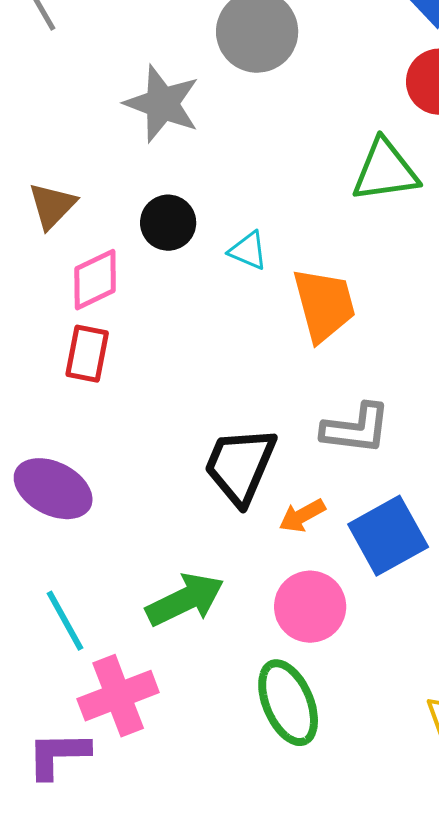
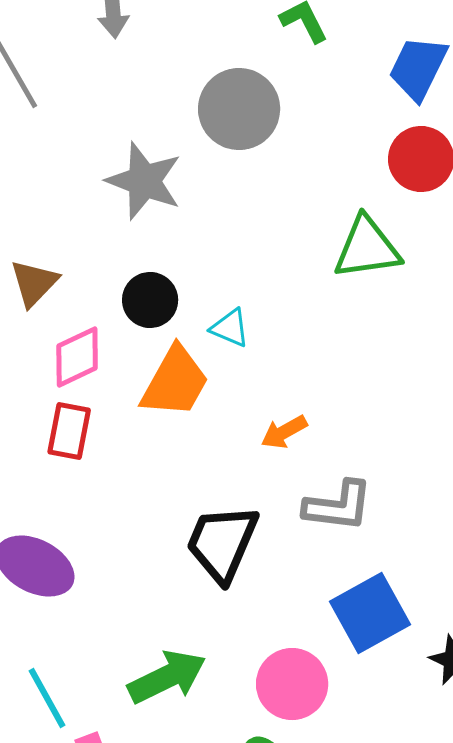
orange trapezoid: (324, 305) -> (175, 382), moved, turned 44
orange arrow: (302, 516) -> (284, 432), moved

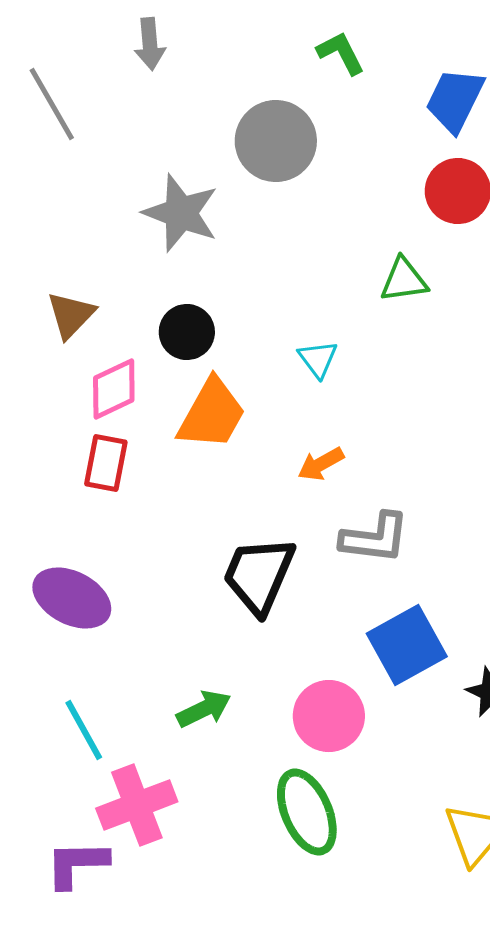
green triangle: (367, 248) -> (404, 280), size x0.7
cyan triangle: (230, 328) -> (318, 359), moved, turned 30
green arrow: (167, 677) -> (204, 709), size x0.7

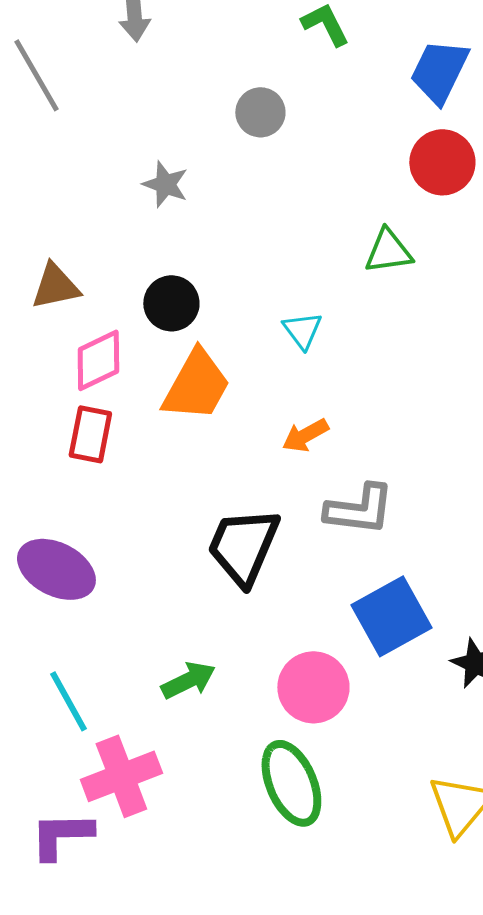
gray circle: (276, 141) -> (260, 112), size x0.6
gray star: (181, 213) -> (165, 184), size x0.6
brown triangle: (71, 315) -> (55, 286), turned 34

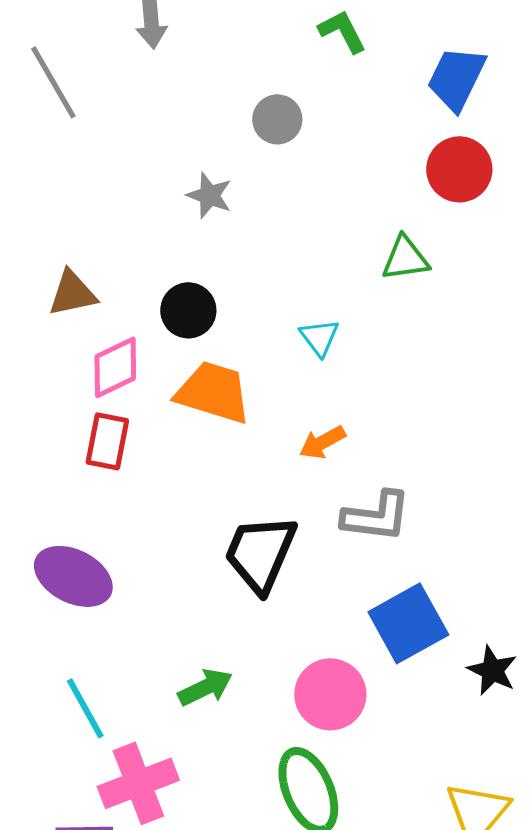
gray star: (165, 184) -> (209, 195), moved
orange trapezoid: (196, 385) -> (213, 392), turned -102

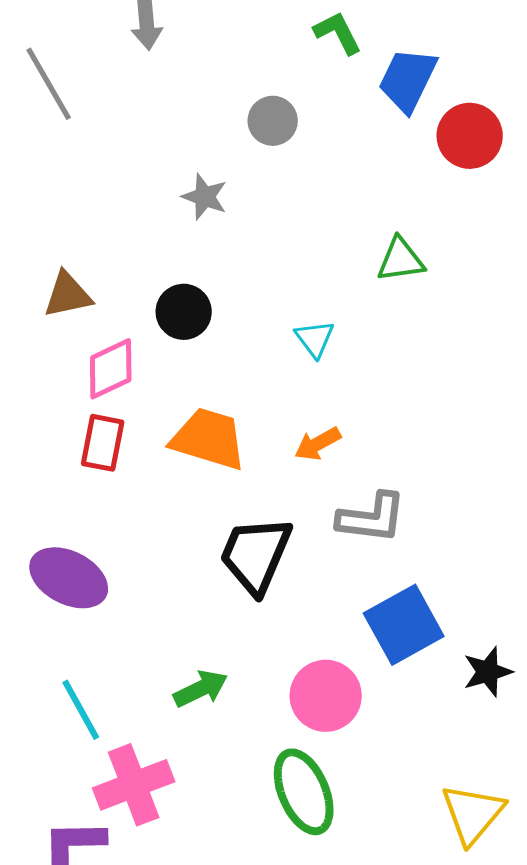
blue trapezoid: (456, 78) -> (408, 80), moved
red circle: (459, 169) -> (470, 136), moved
orange trapezoid: (213, 392) -> (209, 439), moved
black star: (492, 670) -> (488, 672), turned 30

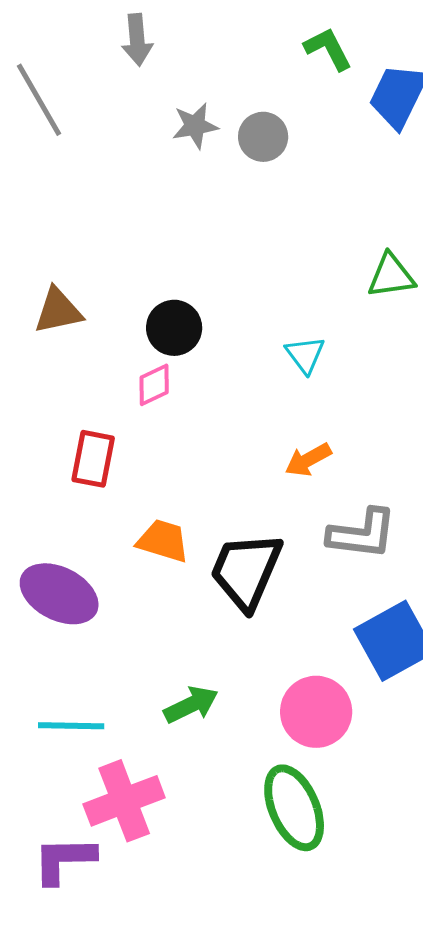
gray star: (205, 197) -> (195, 126), moved, turned -30
pink diamond: (111, 369) -> (154, 385), moved, size x0.7
orange trapezoid: (209, 439) -> (163, 541), moved, size x0.7
cyan line: (81, 710) -> (71, 726), turned -60

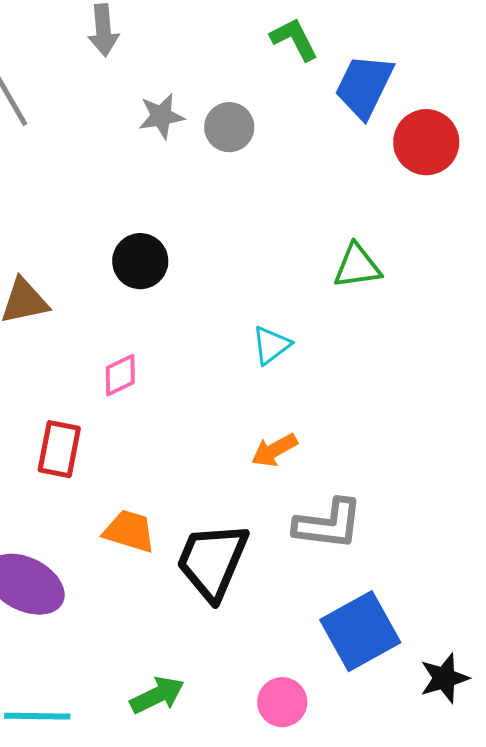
black circle: (174, 328) -> (140, 261), moved
cyan triangle: (305, 355) -> (271, 345), turned 30
pink circle: (316, 712) -> (282, 702), size x0.7

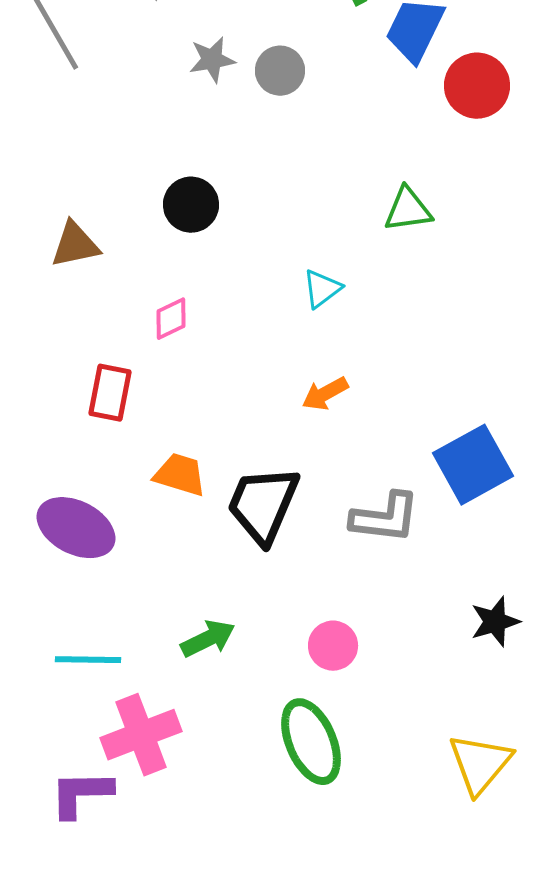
gray L-shape: (328, 524) -> (385, 518), moved
blue square: (360, 631) -> (473, 465), moved

